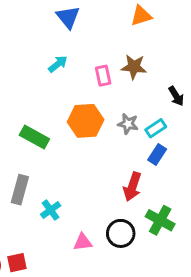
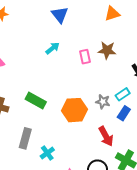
orange hexagon: (86, 121) -> (75, 110), moved
gray star: (128, 124) -> (103, 102), moved
red arrow: (132, 187) -> (106, 136), turned -48

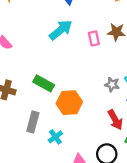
cyan arrow: (52, 48) -> (61, 30), size x1.6
orange hexagon: (75, 110) -> (69, 103), moved

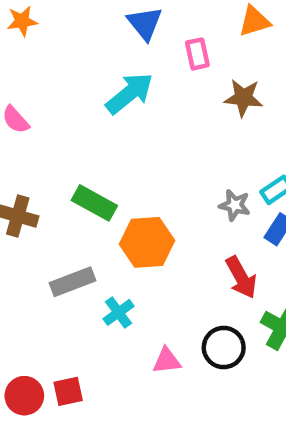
pink rectangle: (94, 38) -> (197, 54), moved
gray rectangle: (33, 122) -> (73, 282), turned 54

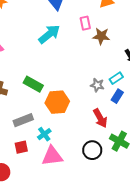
pink rectangle: (197, 54) -> (85, 23), moved
pink triangle: (167, 361) -> (52, 156), moved, size x1.6
red square: (68, 391) -> (21, 147), moved

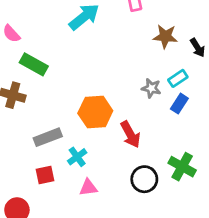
brown star: (101, 36) -> (165, 36), moved
green rectangle: (33, 84) -> (34, 64), moved
red arrow: (100, 118) -> (130, 134), moved
pink triangle: (52, 156) -> (88, 188), size x0.6

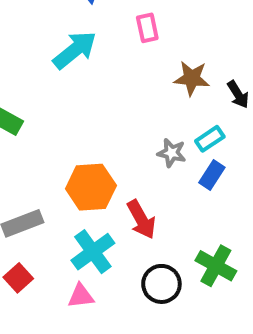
cyan cross: (77, 157) -> (93, 252), moved, size x1.5
red square: (45, 175) -> (18, 278), turned -30

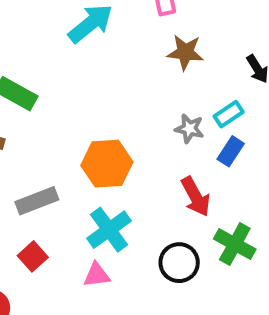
brown star: (192, 78) -> (185, 52), moved
red arrow: (141, 219) -> (196, 197), moved

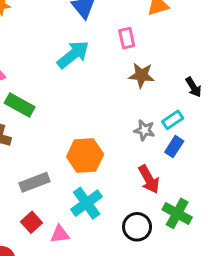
pink triangle: (97, 275) -> (60, 234), moved

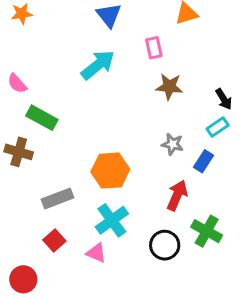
cyan rectangle: (173, 120) -> (218, 127), moved
red arrow: (149, 179) -> (177, 195), turned -128
pink triangle: (60, 234) -> (96, 253), moved, turned 30

